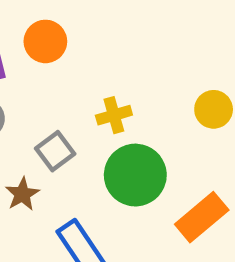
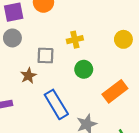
gray square: (55, 151) -> (45, 56), turned 36
green circle: (135, 175) -> (84, 69), size x0.6

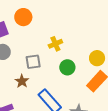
yellow circle: (123, 39) -> (97, 58), moved

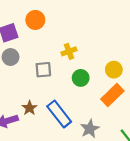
brown star: (22, 81) -> (30, 108), moved

